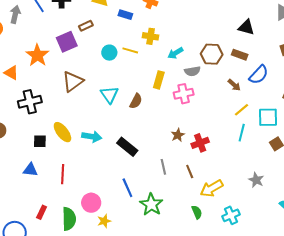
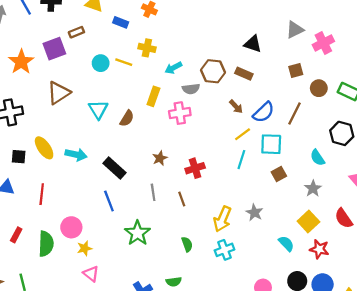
blue semicircle: (259, 75) -> (264, 112), moved
brown star: (178, 135) -> (160, 158), moved
blue line: (127, 188) -> (109, 201), moved
yellow arrow: (212, 188) -> (222, 219), moved, turned -40

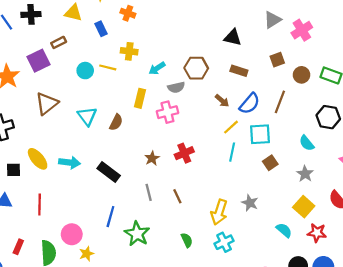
blue rectangle: (121, 22) -> (101, 29), turned 48
brown rectangle: (244, 74) -> (239, 71), moved
red cross: (195, 168) -> (184, 153), moved
blue line: (109, 201) -> (110, 217), moved, turned 42

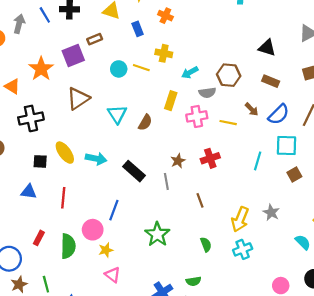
yellow line: (231, 127) -> (228, 123), moved, turned 49
gray line: (149, 192) -> (166, 181), moved
blue line: (110, 217) -> (114, 210), moved

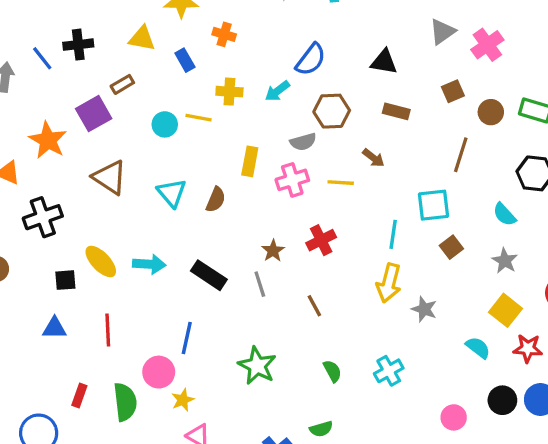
cyan arrow: (190, 72) -> (277, 91), moved
brown triangle: (78, 99) -> (110, 177), turned -45
blue semicircle: (279, 114) -> (311, 60), moved
yellow arrow: (240, 219) -> (389, 283), moved

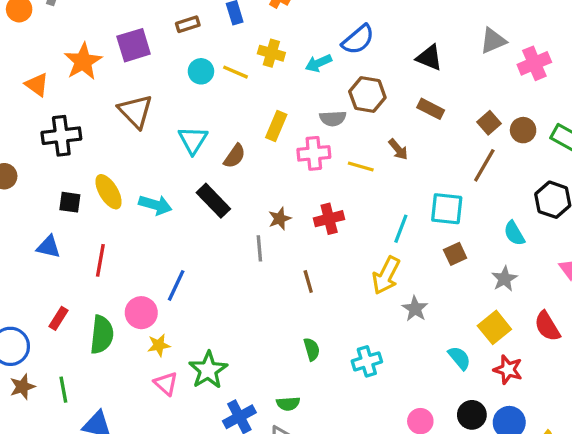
brown rectangle: (122, 84) -> (188, 24), moved
brown square: (453, 91) -> (489, 123), moved, turned -30
black rectangle: (209, 275) -> (213, 201), moved
green star: (257, 366) -> (208, 370), moved

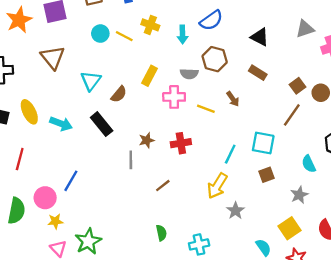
cyan arrow: (319, 63) -> (182, 34), turned -72
brown line: (308, 281) -> (163, 186), turned 63

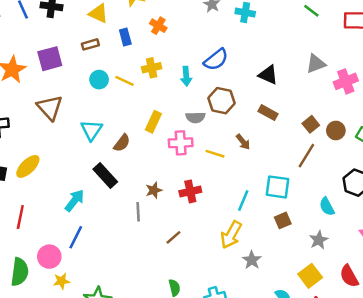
yellow cross: (150, 25) -> (152, 68), turned -30
yellow ellipse: (29, 112) -> (28, 166), turned 75
cyan arrow: (61, 124) -> (75, 201), moved, turned -70

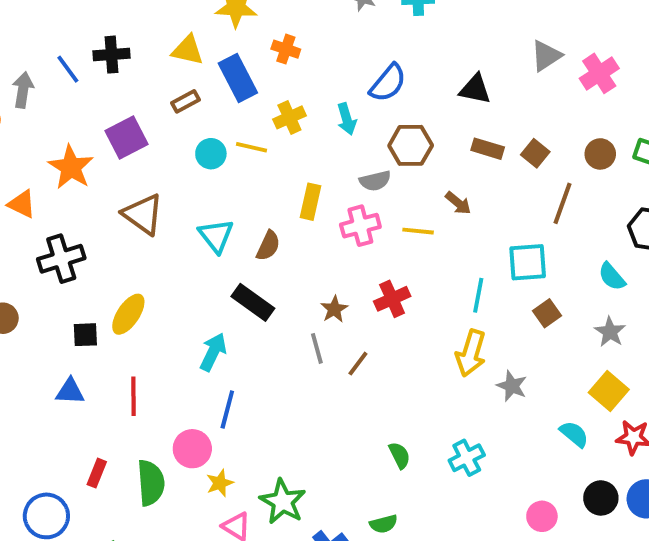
blue rectangle: (125, 37) -> (238, 78), size x1.6
brown square: (311, 124) -> (535, 153), moved
brown line: (173, 237) -> (358, 364), moved

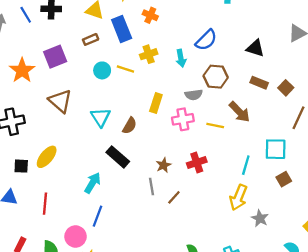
brown arrow: (458, 203) -> (239, 112), size x1.5

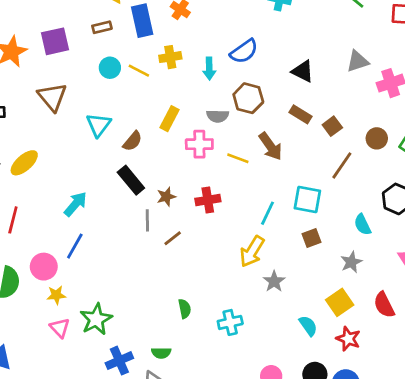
black rectangle: (118, 157) -> (131, 180), moved

